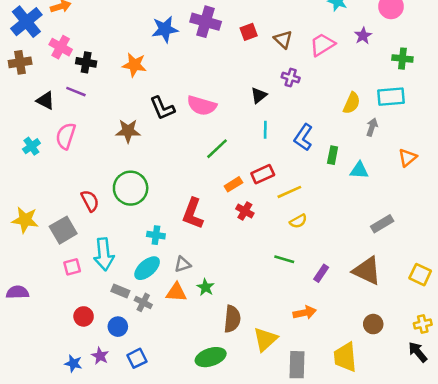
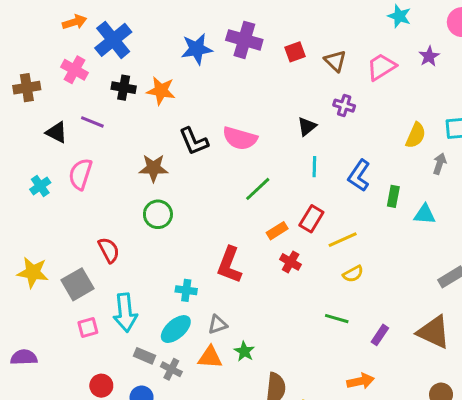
blue cross: (26, 22) -> (113, 40), moved
black cross: (86, 62) -> (124, 88), moved
red rectangle: (263, 174) -> (311, 219), turned -35
green circle: (131, 188) -> (158, 214), moved, size x0.7

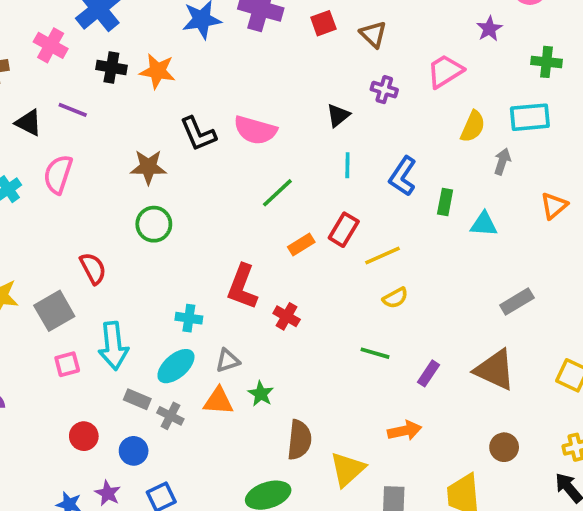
pink trapezoid: (381, 67) -> (445, 71), moved
red cross: (291, 262) -> (287, 316), moved

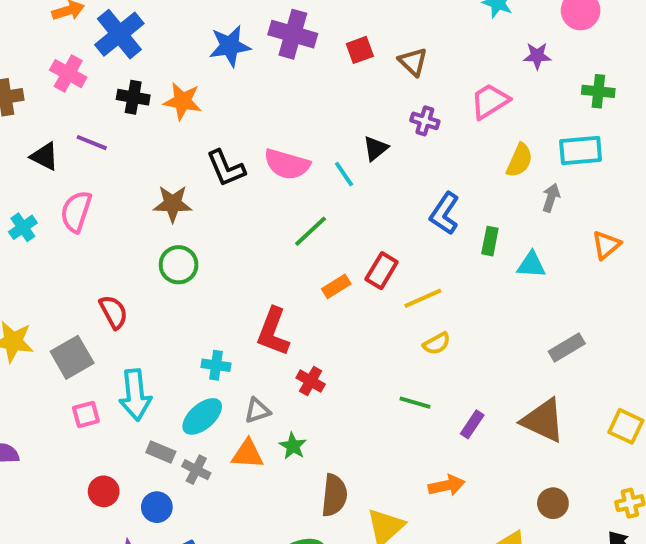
purple star: (489, 29) -> (537, 56), turned 30
cyan line: (347, 165) -> (344, 174), moved, turned -35
red cross: (287, 316) -> (311, 381), moved

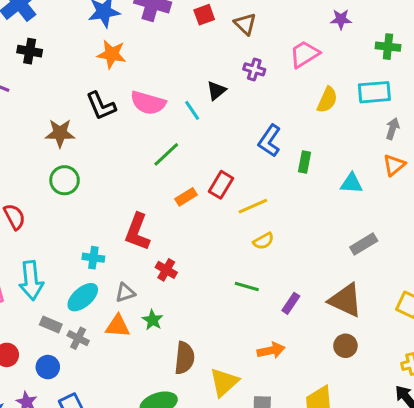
orange star: (182, 101) -> (112, 54), moved
gray arrow: (551, 198) -> (393, 129), moved
cyan triangle: (531, 265) -> (352, 183), moved
brown circle: (553, 503) -> (345, 346), moved

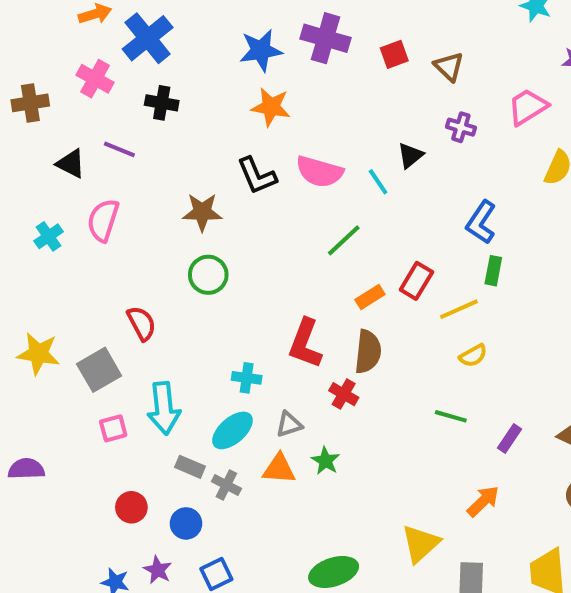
green rectangle: (304, 162) -> (493, 271), moved
orange arrow: (271, 350) -> (483, 501), turned -32
brown semicircle: (184, 358) -> (368, 352), moved

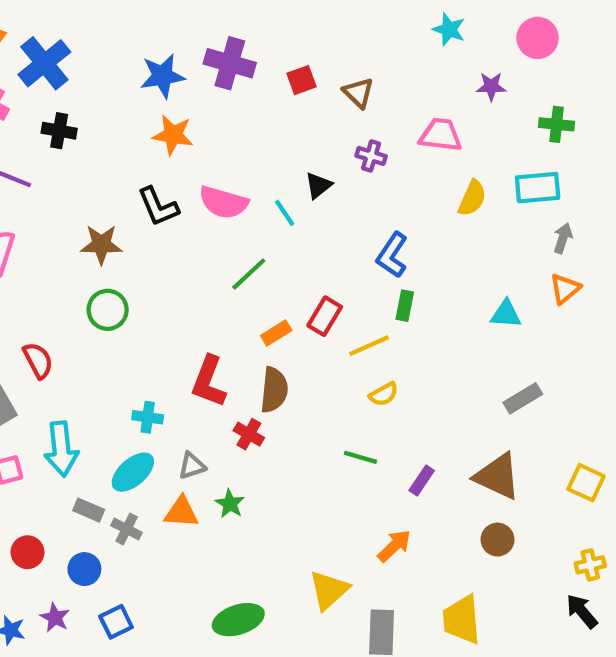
pink trapezoid: (528, 107) -> (441, 135), turned 39

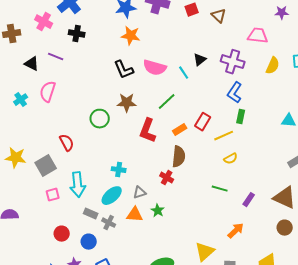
purple cross: (371, 156) -> (233, 62), moved, size x1.6
brown star: (101, 244) -> (127, 103), moved
red L-shape: (209, 381) -> (148, 131), moved

